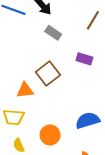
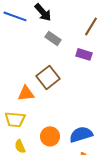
purple rectangle: (84, 59) -> (84, 54), moved
blue semicircle: (88, 120) -> (81, 134), moved

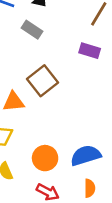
gray rectangle: (53, 38) -> (32, 30), moved

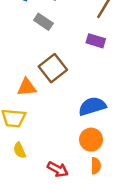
blue semicircle: (86, 155) -> (92, 106), moved
orange circle: (45, 158) -> (91, 140), moved

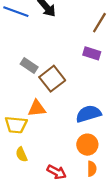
gray rectangle: (43, 22) -> (29, 65), moved
orange triangle: (27, 87) -> (37, 108), moved

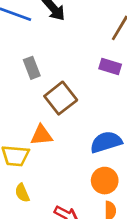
gray rectangle: (29, 65) -> (32, 68), moved, turned 35

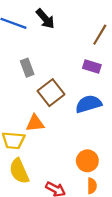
blue semicircle: (106, 142) -> (88, 104), moved
yellow semicircle: (22, 193) -> (19, 171), size x1.6

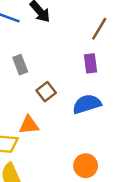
purple rectangle: (92, 66) -> (91, 63), turned 66
brown square: (51, 93) -> (46, 92), size x0.7

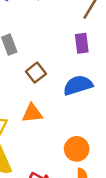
orange triangle: (29, 125) -> (32, 113), moved

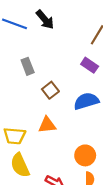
purple rectangle: (82, 43) -> (90, 65), turned -49

